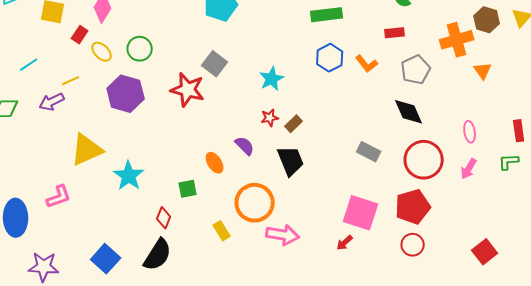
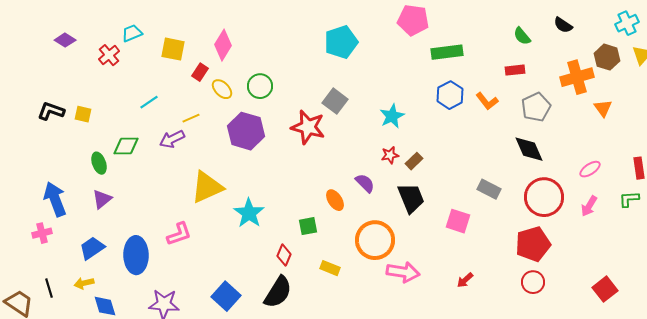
pink ellipse: (470, 132) -> (590, 169), turned 65
pink square: (361, 213) -> (458, 221), moved, size x0.7
yellow rectangle: (222, 231) -> (330, 268), moved, turned -36

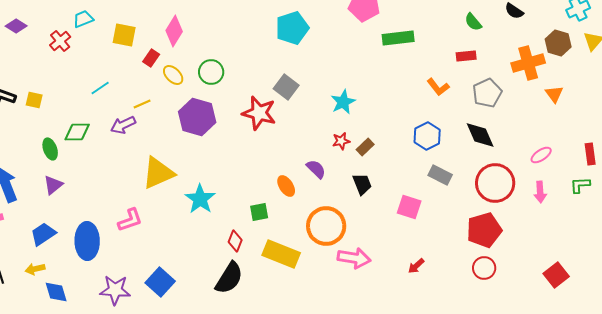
blue hexagon: (450, 95) -> (427, 136), moved
black trapezoid: (411, 198) -> (362, 184), size x0.7
pink arrow: (589, 206) -> (540, 192), turned -35
yellow rectangle: (330, 268) -> (281, 254), size x1.8
blue square: (226, 296) -> (160, 282), moved

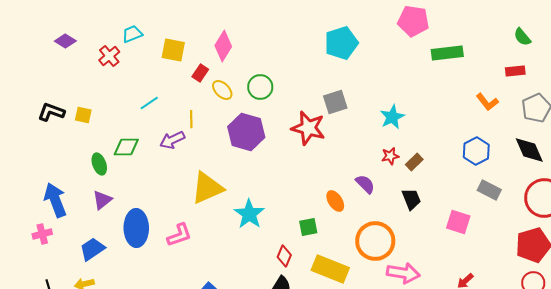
gray square: (286, 87) -> (335, 102), turned 35
yellow line: (142, 104) -> (191, 119), turned -66
blue ellipse: (87, 241) -> (136, 228), moved

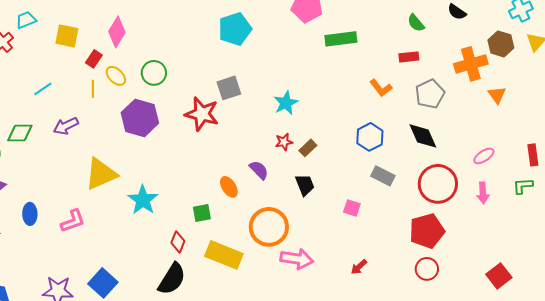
yellow line: (191, 119) -> (93, 89), moved
pink square: (458, 222) -> (352, 208), size x0.7
blue ellipse: (136, 228) -> (30, 214), size x0.6

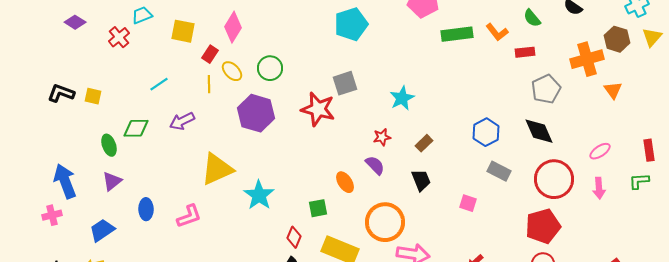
orange L-shape: (381, 88) -> (497, 32), moved
red star: (284, 142) -> (382, 137), moved

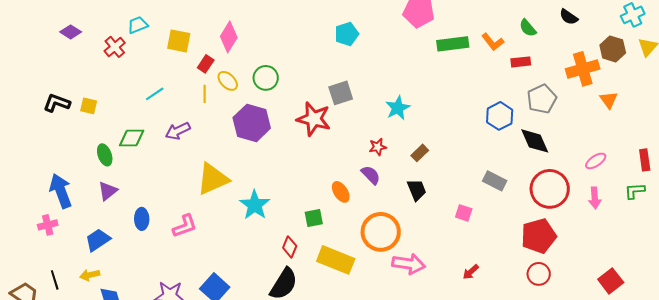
cyan pentagon: (351, 24) -> (347, 34), size x0.7
blue hexagon: (486, 132) -> (500, 116), moved

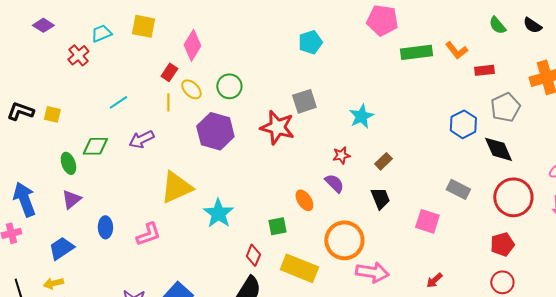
green semicircle: (528, 28) -> (497, 25), moved
purple diamond: (71, 32) -> (43, 25), moved
yellow square: (179, 41) -> (143, 26), moved
pink square: (464, 213) -> (427, 221), size x1.4
red pentagon: (539, 236) -> (502, 244), size x0.7

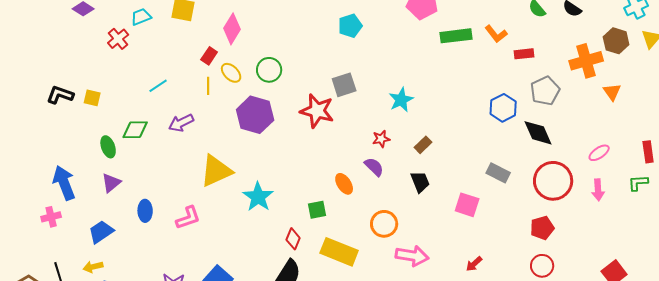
orange circle: (344, 240) -> (384, 224), size x0.7

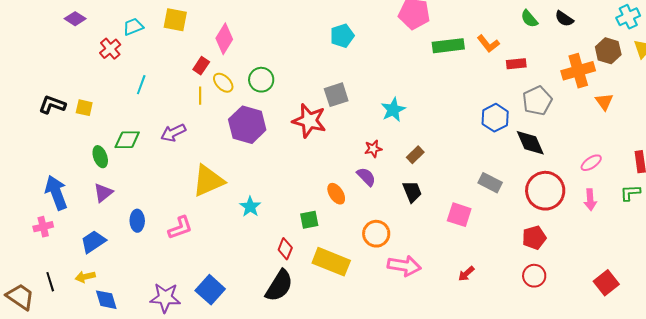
cyan line: (158, 86) -> (141, 85), moved, turned -36
cyan star: (258, 197) -> (250, 207), size x0.7

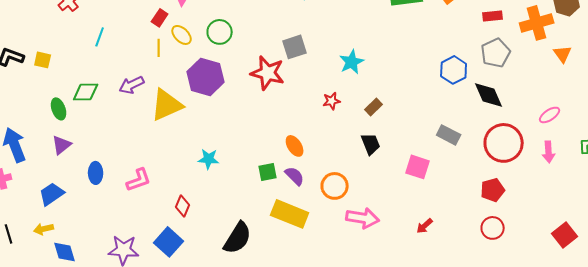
red rectangle: (516, 64) -> (493, 16), moved
purple semicircle: (366, 177) -> (295, 176), moved
yellow triangle: (208, 181) -> (167, 105), moved
cyan star: (250, 207) -> (209, 159), turned -30
red diamond: (285, 249) -> (183, 206), moved

